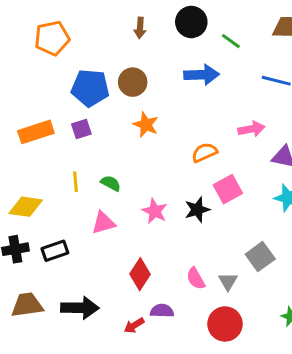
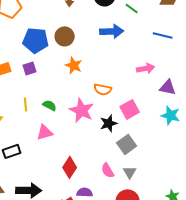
orange semicircle: (204, 152) -> (103, 89), moved, turned -144
pink star: (155, 211) -> (82, 110), moved, size x1.4
gray square: (260, 257) -> (127, 144), moved

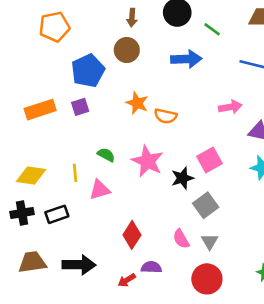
brown circle: (65, 36) -> (127, 50), moved
blue pentagon: (36, 40) -> (88, 71), turned -30
orange semicircle: (103, 89) -> (166, 116), moved
yellow line: (26, 104) -> (75, 173), moved

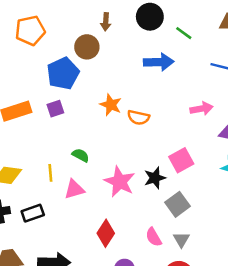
brown circle: (127, 50) -> (87, 47), moved
pink star: (147, 161) -> (120, 182), moved

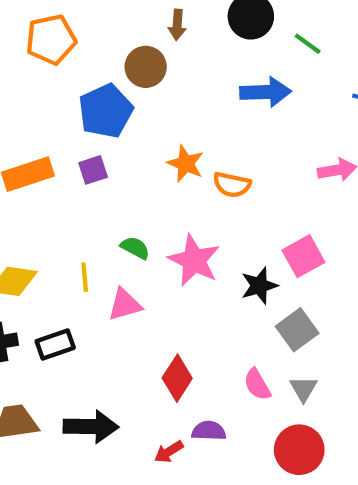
pink star: (120, 182) -> (194, 260), moved

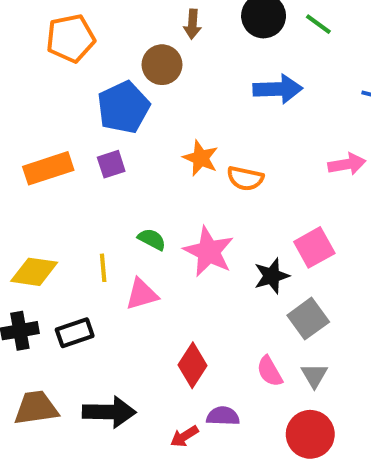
green line: (308, 44) -> (318, 24), moved

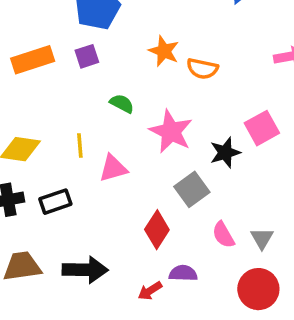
green semicircle: (152, 239) -> (122, 104), moved
gray square: (308, 319) -> (192, 189), moved

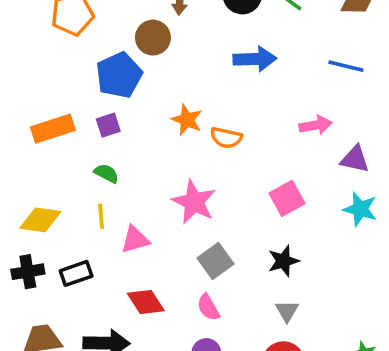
green semicircle: (122, 104) -> (106, 173), moved
black star: (225, 153) -> (283, 261), moved
red diamond: (157, 230) -> (146, 302), moved, turned -66
pink semicircle: (223, 235) -> (208, 307), moved

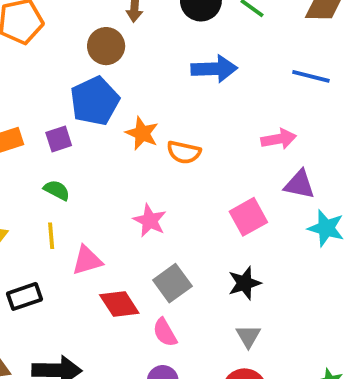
blue pentagon: (119, 75) -> (95, 101), moved
purple triangle: (355, 159) -> (300, 185), moved
pink star: (194, 202) -> (150, 221), size x0.7
red diamond: (146, 302) -> (119, 304), moved

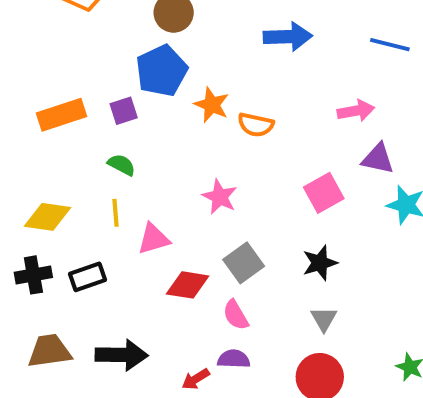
red diamond: (119, 304) -> (188, 285), turned -48

